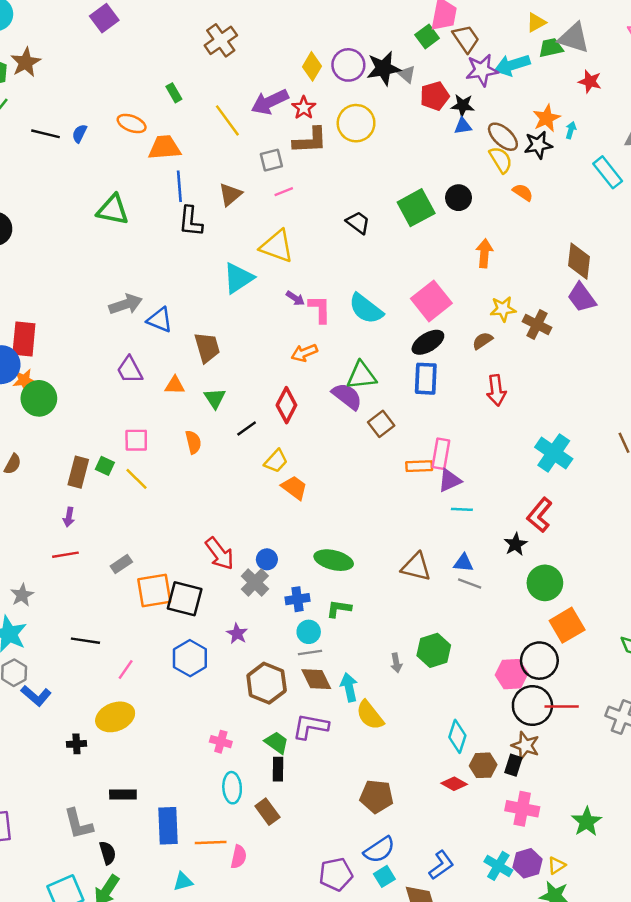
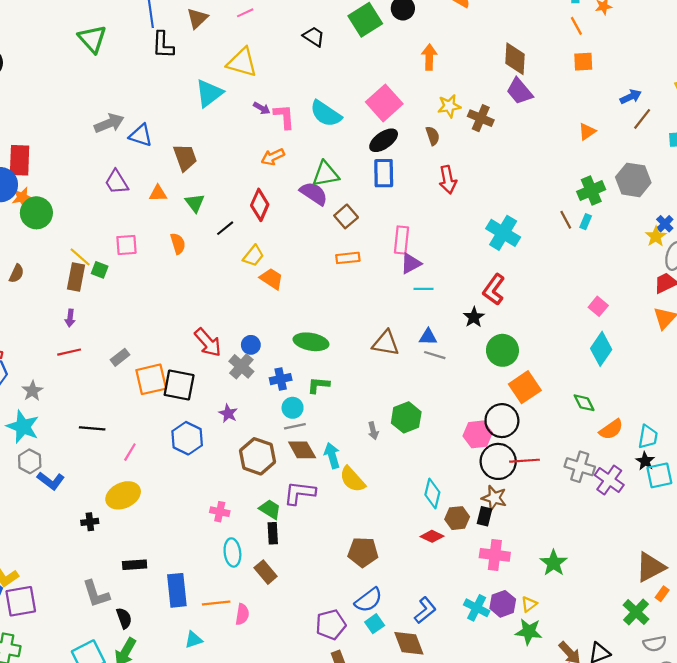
green triangle: (113, 210) -> (92, 39), turned 40
brown semicircle: (483, 341) -> (433, 136), turned 108
orange rectangle: (419, 466) -> (348, 258), moved
yellow line: (136, 479) -> (80, 257), moved

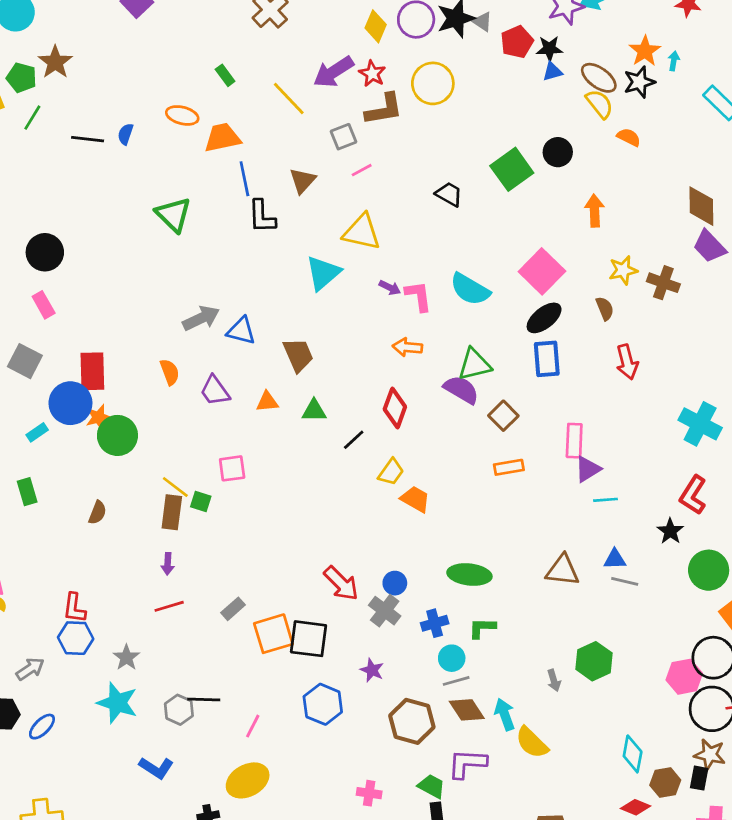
orange arrow: (273, 157) -> (407, 347), turned 35
green triangle: (195, 203) -> (314, 411), turned -50
orange semicircle: (178, 244) -> (170, 372), moved
gray hexagon: (30, 461) -> (179, 710), moved

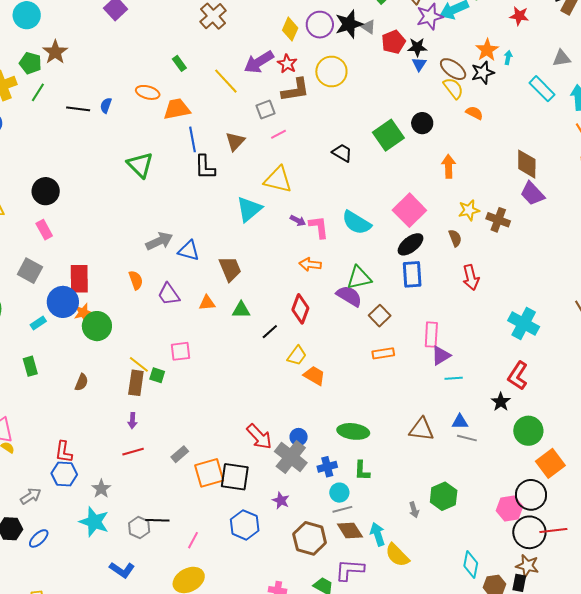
blue triangle: (553, 72) -> (419, 64), turned -42
gray cross: (385, 611) -> (291, 457), size x1.4
green L-shape: (482, 628) -> (362, 471), turned -90

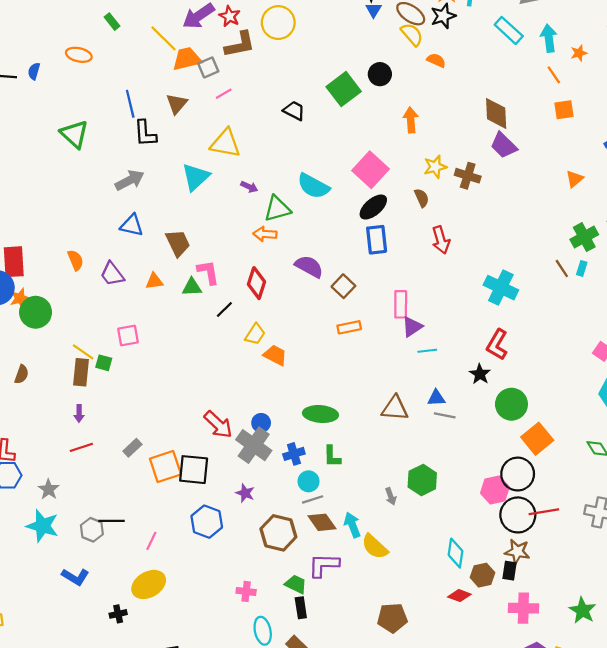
orange trapezoid: (177, 109) -> (187, 59), moved
pink L-shape: (319, 227) -> (208, 272), moved
gray arrow: (159, 241) -> (130, 180), moved
green triangle: (359, 278) -> (277, 209), moved

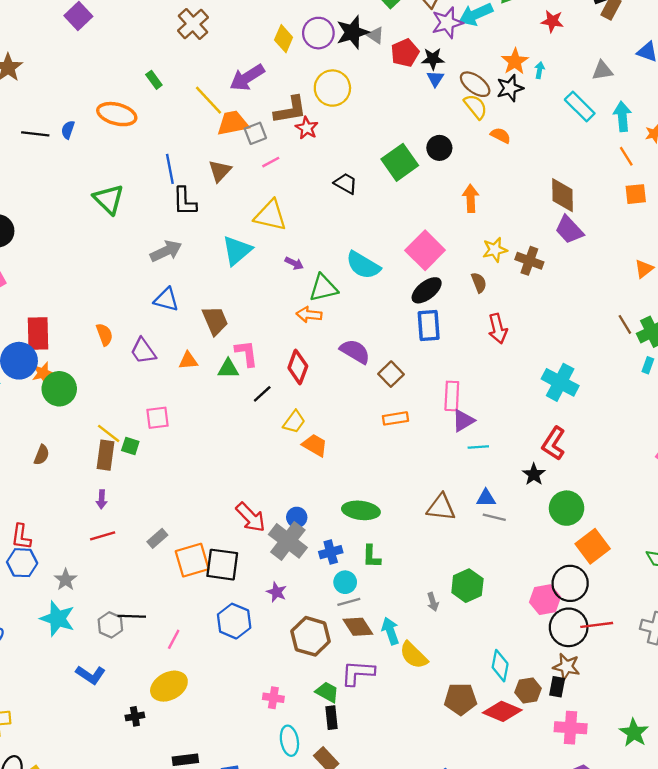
red star: (230, 16) -> (307, 128), moved
orange ellipse: (79, 55) -> (117, 114), size x1.4
brown line: (562, 268) -> (625, 324), moved
red diamond: (459, 596) -> (502, 711), size x1.5
brown pentagon: (392, 618) -> (460, 699), moved

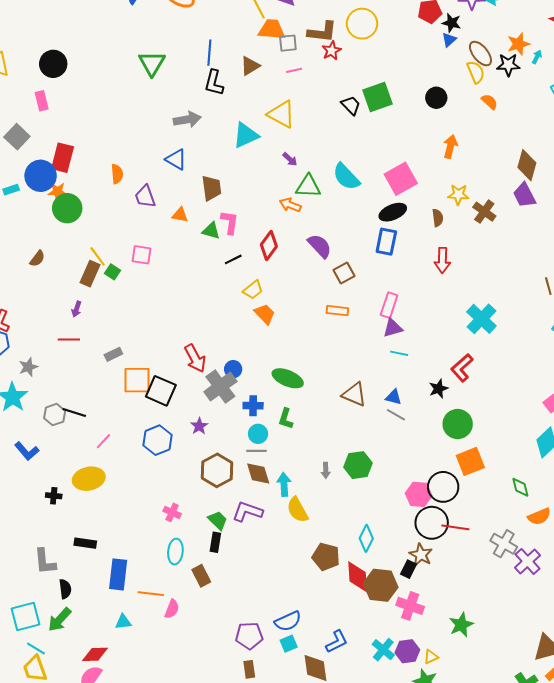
green square: (400, 162) -> (377, 97), moved
brown hexagon: (528, 690) -> (381, 585), moved, size x1.5
red diamond: (502, 711) -> (358, 577), turned 48

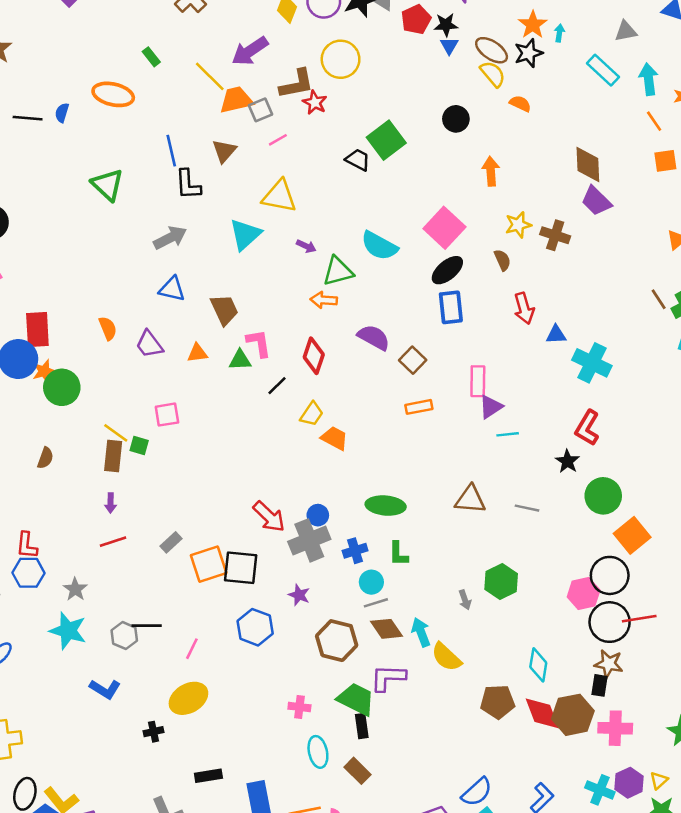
gray cross: (220, 387) -> (309, 540), turned 32
blue triangle: (394, 397) -> (556, 335), moved
green trapezoid: (218, 520) -> (356, 699), size x1.5

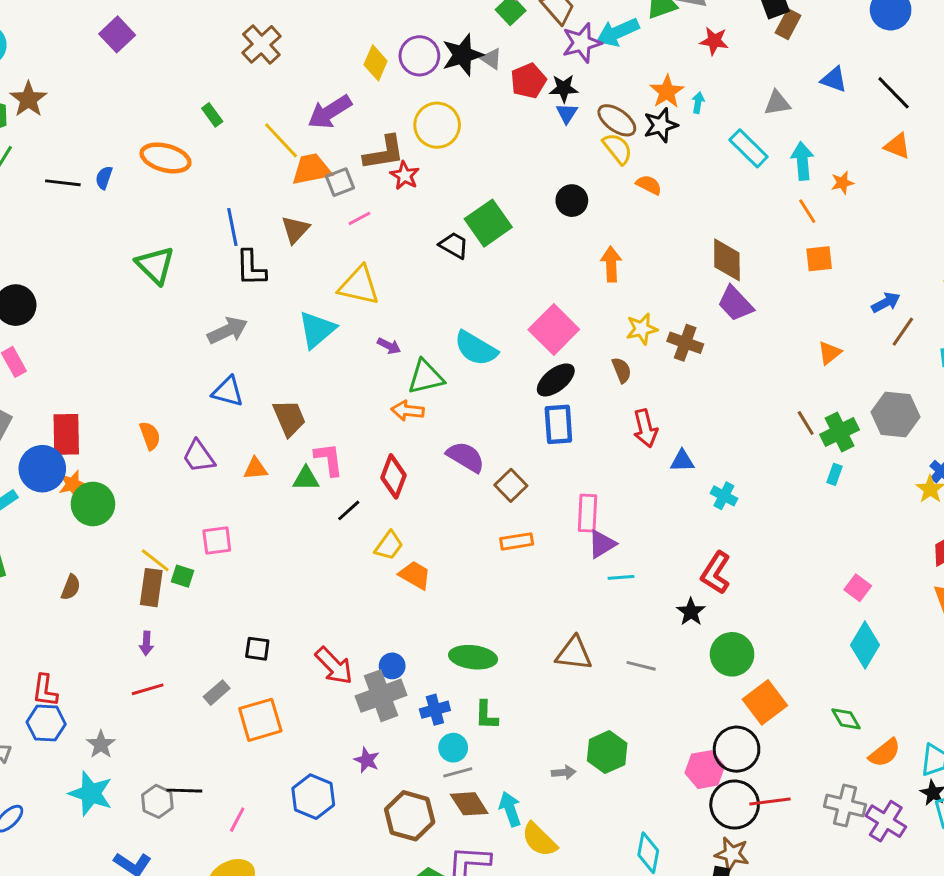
cyan cross: (592, 363) -> (724, 496), size x0.6
black square: (241, 568) -> (257, 649), moved, size x0.6
gray arrow: (465, 600) -> (564, 772), turned -78

